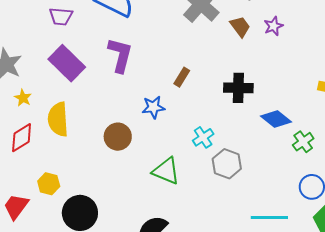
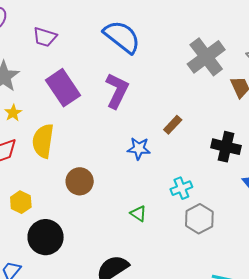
purple trapezoid: (61, 16) -> (45, 37), moved
brown circle: (118, 137) -> (80, 181), moved
green triangle: (166, 171) -> (138, 214), size x0.6

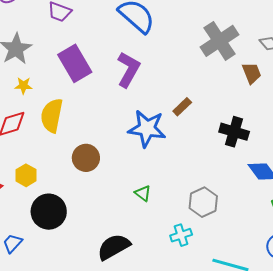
yellow star: (13, 113) -> (23, 86), turned 30
blue star: (139, 148) -> (147, 128), size x1.6
cyan cross: (181, 188) -> (181, 235), moved

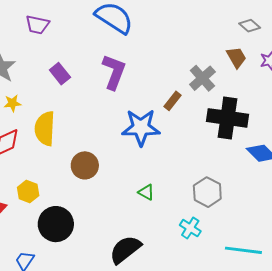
gray cross: (220, 41) -> (202, 78), moved, size x0.7
purple rectangle: (75, 63) -> (60, 74), size x0.6
black cross: (234, 132) -> (228, 118), size x1.4
cyan cross: (181, 235) -> (190, 228), turned -30

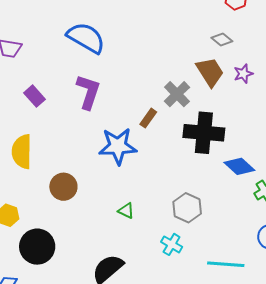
brown trapezoid: (236, 57) -> (210, 72), size x1.4

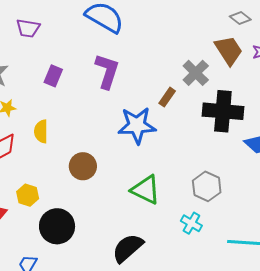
purple rectangle: (34, 96) -> (53, 76), turned 65
yellow semicircle: (22, 152) -> (41, 131), size x0.7
green triangle: (126, 211) -> (146, 190), size x1.8

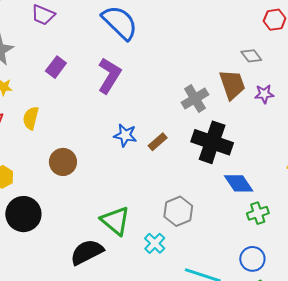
brown rectangle: (167, 97) -> (158, 142), moved
blue star: (137, 125) -> (125, 135), size x0.6
green triangle: (146, 190) -> (115, 221), moved

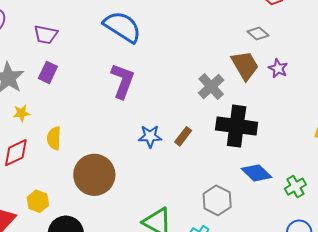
purple rectangle: (56, 67) -> (48, 72), moved
purple star: (264, 94) -> (278, 68), turned -30
brown circle: (63, 162) -> (94, 175), size x1.5
blue diamond: (239, 183) -> (256, 173), moved

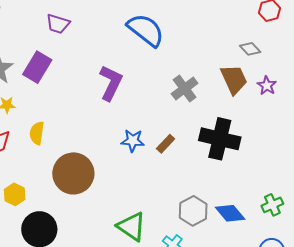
blue semicircle: (122, 27) -> (146, 30), moved
purple trapezoid: (46, 35) -> (58, 24), moved
purple rectangle: (48, 72) -> (37, 67), size x1.4
gray cross: (211, 87) -> (185, 88), moved
blue diamond: (256, 173) -> (230, 213), moved

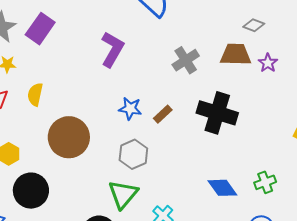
gray diamond: (250, 49) -> (254, 25), turned -30
brown trapezoid: (234, 79) -> (236, 54), turned -68
gray hexagon: (193, 211) -> (133, 154), moved
green triangle: (131, 227) -> (123, 194), turned 32

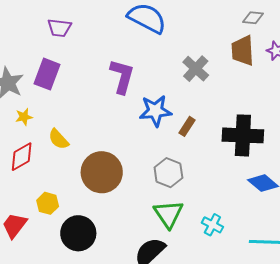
brown trapezoid: (236, 54) -> (243, 51), turned -80
yellow semicircle: (35, 94) -> (58, 139), turned -40
blue star: (130, 109) -> (155, 111), moved, size x1.4
black cross: (217, 113) -> (243, 135), moved

